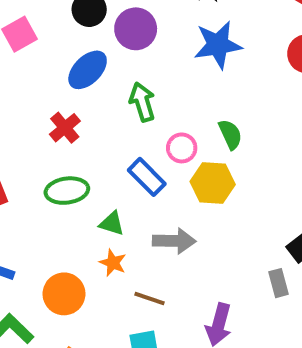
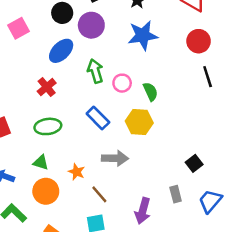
pink circle: (182, 148) -> (122, 83), moved
green triangle: (112, 223) -> (41, 162), moved
gray rectangle: (279, 283) -> (176, 194), moved
brown line: (149, 299) -> (99, 194), turned 30

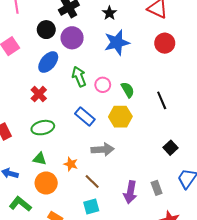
black line: (208, 77) -> (162, 100), moved
gray rectangle: (176, 194) -> (157, 188), moved

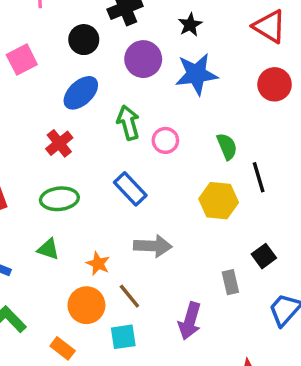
purple circle: (72, 38) -> (143, 59), moved
green semicircle: (128, 90) -> (227, 146), moved
yellow hexagon: (120, 117) -> (219, 201), moved
orange circle: (46, 183) -> (86, 305), moved
gray rectangle: (157, 188) -> (230, 282), moved

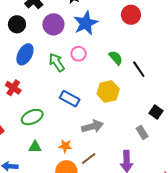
pink circle: (165, 140) -> (79, 54), moved
red cross: (59, 143) -> (13, 88), moved
yellow hexagon: (219, 201) -> (108, 91), moved
brown line: (129, 296) -> (89, 158), turned -70

